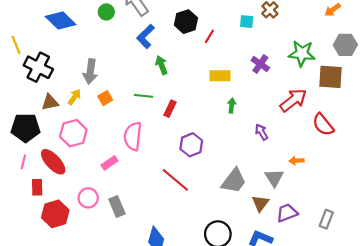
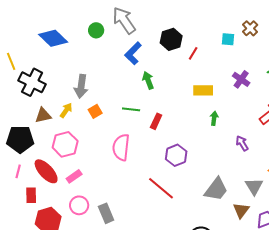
pink rectangle: (109, 163) -> (74, 176), moved

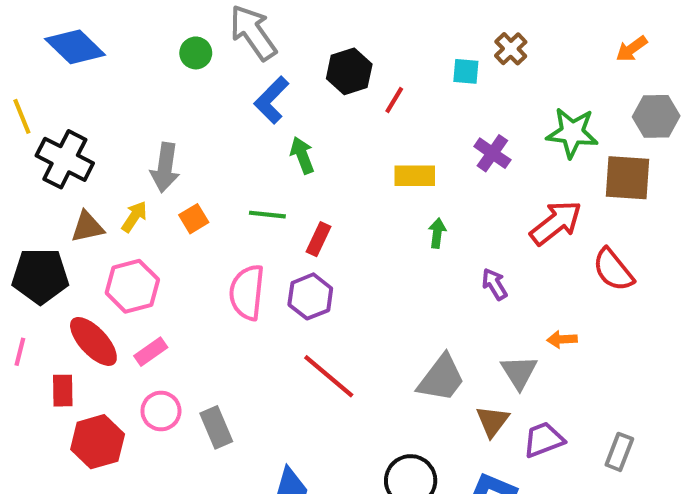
blue diamond: (53, 38) -> (75, 47), moved
purple hexagon: (176, 155) -> (310, 296), moved
pink line: (18, 171) -> (20, 352), moved

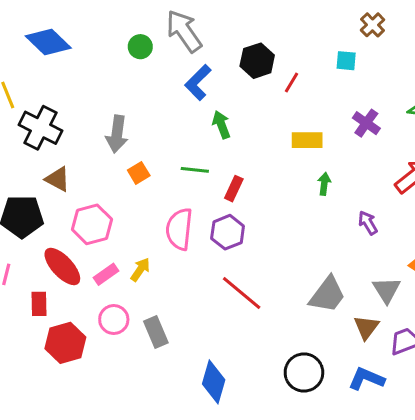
brown cross: (511, 49) -> (373, 25), moved
yellow arrow: (134, 217) -> (140, 270), moved
brown triangle: (87, 227) -> (58, 179), turned 40

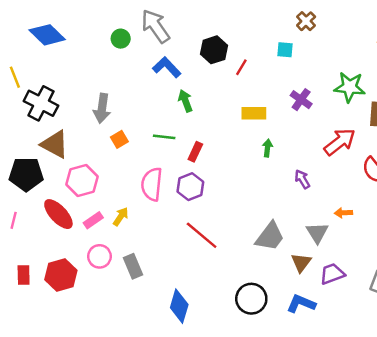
blue L-shape: (198, 83) -> (167, 67), turned 92
brown triangle: (58, 179) -> (55, 144), size x1.4
red rectangle: (39, 304) -> (24, 275), moved

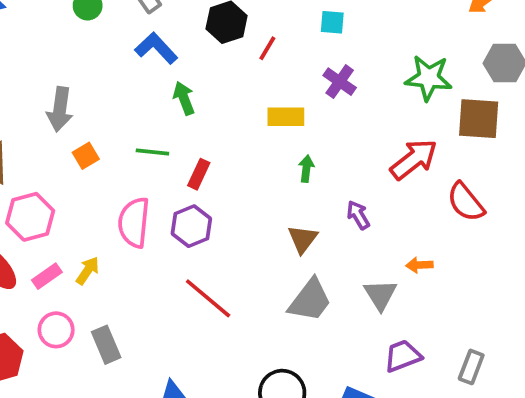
purple cross: (301, 100) -> (340, 82), moved
brown triangle: (301, 263) -> (303, 239), moved

